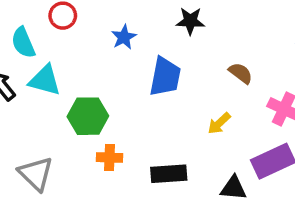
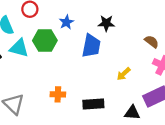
black star: (190, 21) -> (106, 23), moved
brown semicircle: (241, 73) -> (152, 42), moved
green hexagon: (88, 116) -> (45, 40), moved

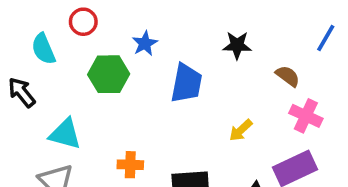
black star: (106, 23) -> (237, 45), moved
cyan triangle: (19, 48) -> (65, 134), moved

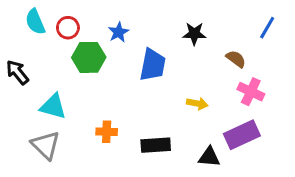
red circle: (83, 22) -> (68, 28), moved
cyan semicircle: (43, 49) -> (35, 22), moved
yellow arrow: (241, 130) -> (197, 104), turned -126

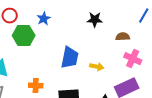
brown semicircle: (236, 59) -> (123, 37), turned -40
blue trapezoid: (153, 65) -> (70, 58), moved

